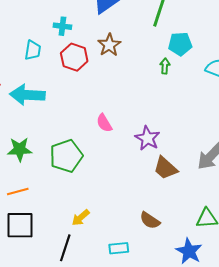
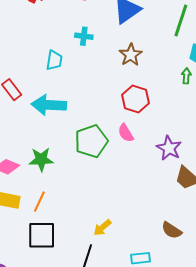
red hexagon: (74, 57) -> (136, 99), moved
green pentagon: (66, 156) -> (91, 141), moved
orange line: (18, 192) -> (39, 202), turned -50

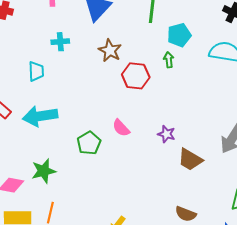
red hexagon: (136, 99) -> (136, 76), moved
green pentagon: (91, 141) -> (89, 143), size x0.7
purple star: (169, 148) -> (166, 134), size x0.7

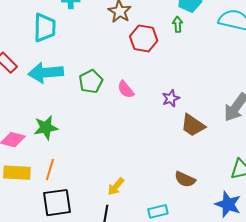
cyan trapezoid: (36, 71) -> (45, 28), size x1.4
purple star: (166, 134) -> (171, 98), turned 30
green pentagon: (89, 143) -> (91, 82), moved

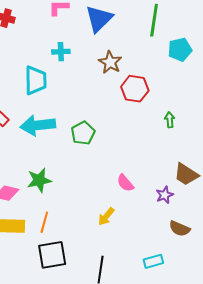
green arrow: (178, 24) -> (170, 120), moved
pink semicircle: (126, 89) -> (125, 183), moved
purple star: (171, 98) -> (165, 195), moved
yellow arrow: (116, 186) -> (106, 217), moved

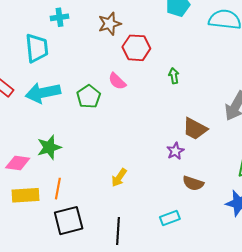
brown star: (110, 62) -> (110, 24), turned 30
pink semicircle: (125, 183) -> (117, 81), moved

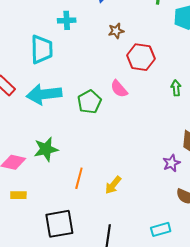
brown star: (110, 24) -> (116, 31), size x0.7
orange line: (58, 189) -> (79, 178), moved
yellow rectangle: (25, 195) -> (18, 195), size x0.6

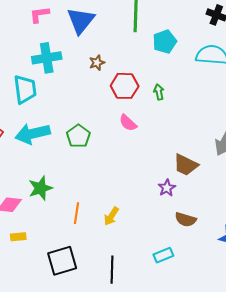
cyan cross: (67, 20) -> (47, 58), size x1.6
green arrow: (176, 88) -> (159, 92), moved
pink semicircle: (119, 89) -> (128, 123), moved

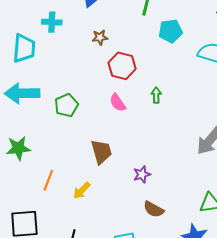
cyan cross: (47, 58) -> (52, 22), size x0.7
green arrow: (159, 92) -> (156, 95), moved
brown trapezoid: (186, 165) -> (101, 152), moved, turned -144

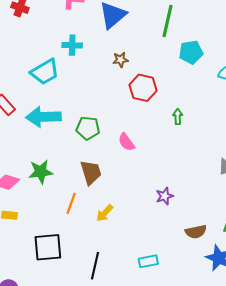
cyan trapezoid: (24, 48) -> (45, 72), turned 56
pink semicircle: (118, 103) -> (126, 142), moved
green pentagon: (66, 105) -> (88, 128), turned 30
brown trapezoid: (101, 152) -> (91, 172), moved
brown semicircle: (154, 209) -> (196, 232), moved, turned -40

